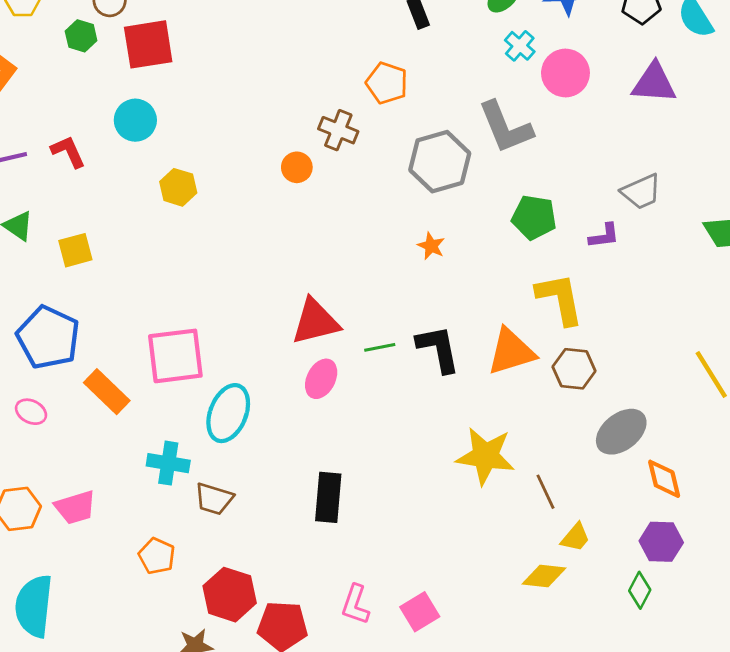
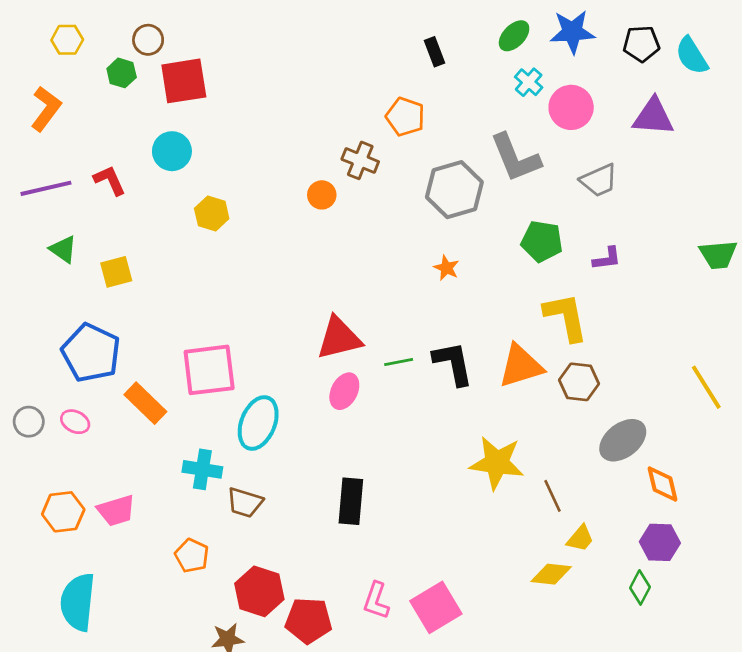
gray trapezoid: (641, 192) -> (599, 180), moved
pink square: (420, 612) -> (436, 607), size x1.4

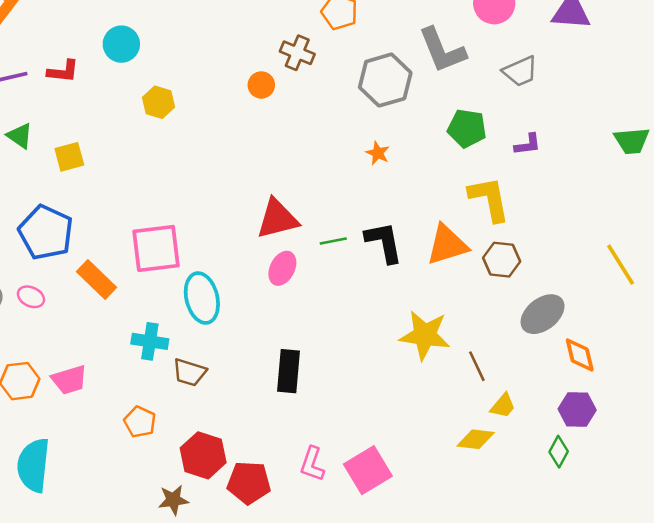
red L-shape: (110, 180) -> (63, 71), turned 120
cyan ellipse: (258, 423) -> (202, 298), turned -36

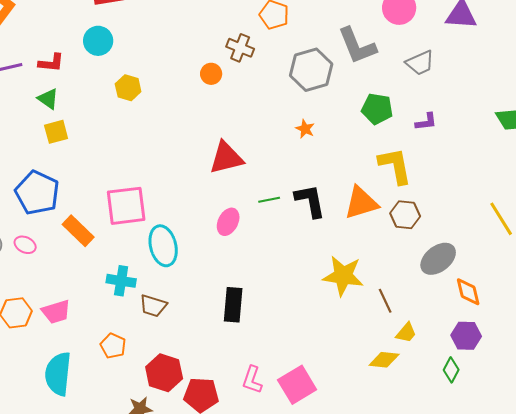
green triangle: (20, 136) -> (48, 99), moved
red triangle: (277, 219) -> (226, 158), moved
cyan semicircle: (33, 465) -> (58, 374), moved

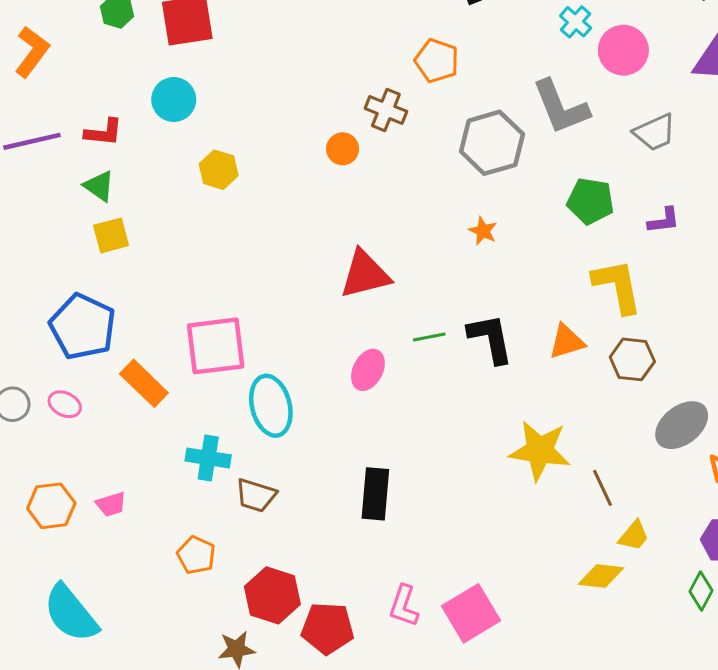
orange triangle: (361, 203) -> (567, 341), size x0.7
pink trapezoid: (56, 312) -> (111, 504), size x0.7
cyan semicircle: (58, 374) -> (71, 613), moved, turned -45

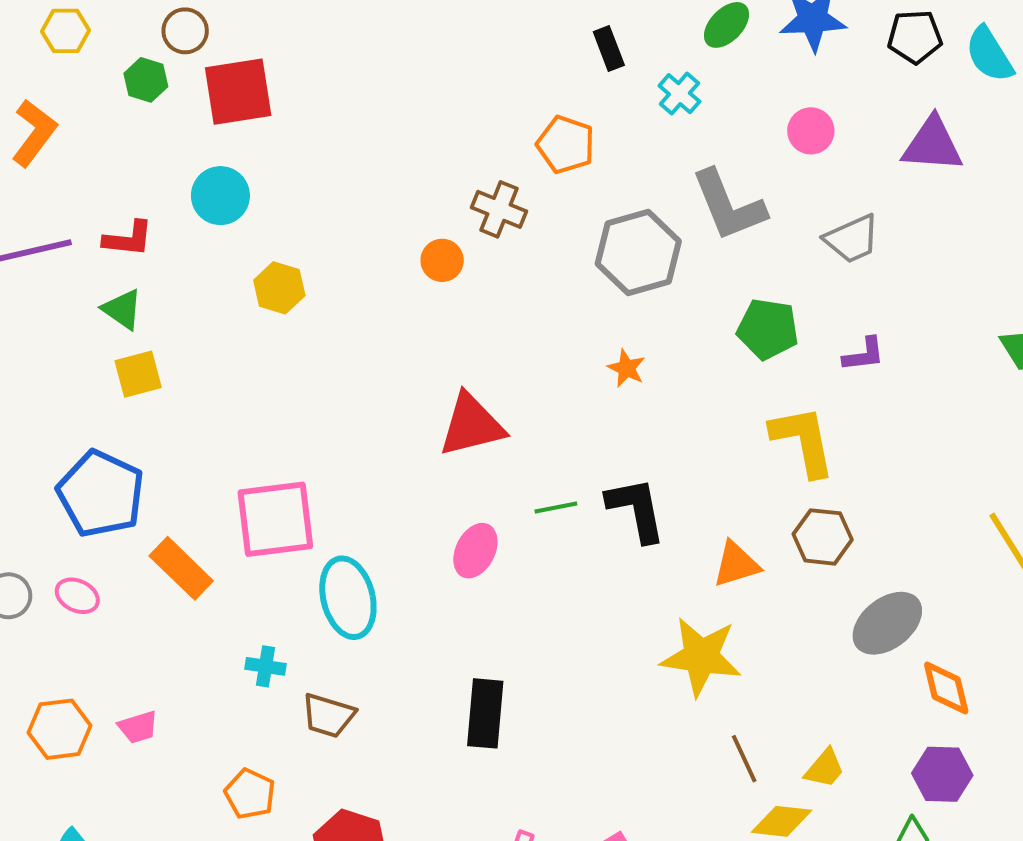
cyan cross: (576, 22) -> (679, 94), moved
pink circle: (623, 50) -> (811, 131), size x0.7
orange triangle: (567, 341) -> (736, 564), moved
cyan cross: (208, 458) -> (266, 666), size x0.7
brown line: (602, 488) -> (744, 759), moved

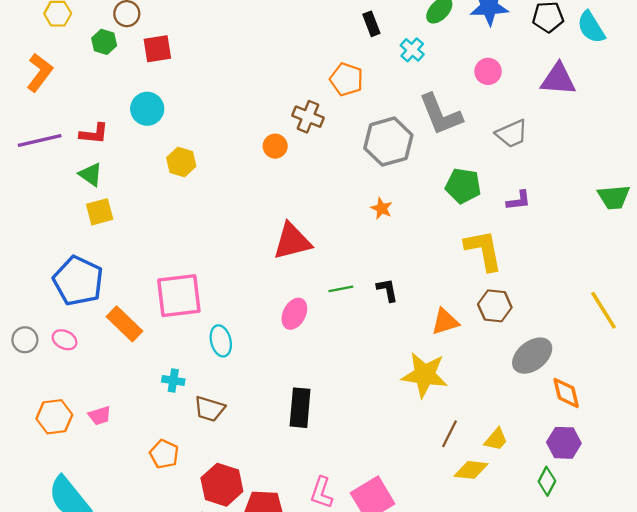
red square: (238, 92) -> (157, 49), size x0.7
black L-shape: (636, 509) -> (387, 290), size x0.6
cyan ellipse: (348, 598) -> (221, 341), size x0.7
brown line: (744, 759) -> (450, 434), turned 52

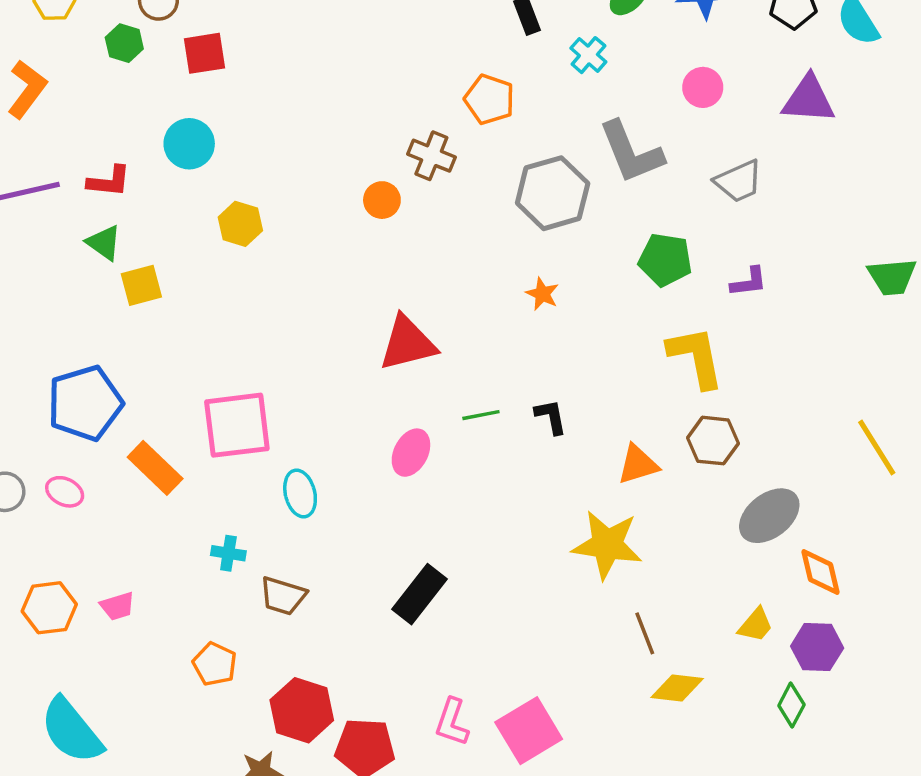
yellow square: (100, 212) -> (141, 285), moved
blue pentagon: (78, 281) -> (85, 403), turned 30
black rectangle: (300, 408) -> (420, 594), turned 33
brown line: (450, 434) -> (645, 633), turned -48
yellow trapezoid: (496, 439) -> (756, 625), moved

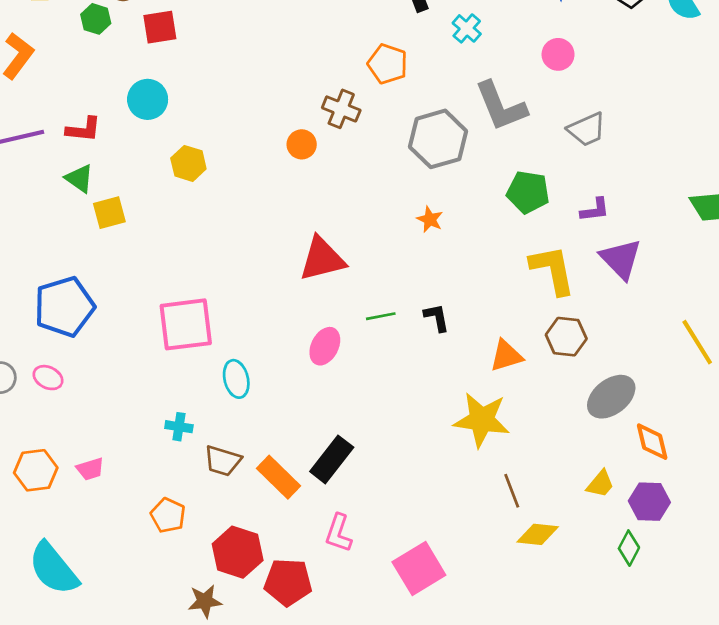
purple triangle: (809, 99) -> (621, 259), moved, turned 42
orange rectangle: (155, 468) -> (278, 477), moved
pink L-shape: (452, 722) -> (338, 533), moved

